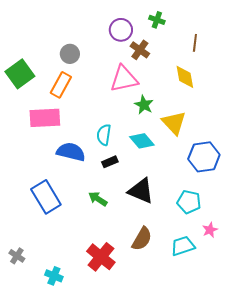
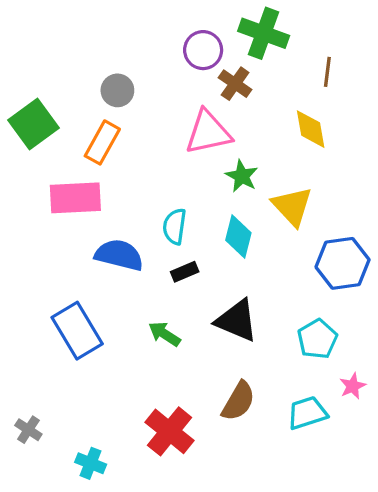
green cross: (157, 20) -> (264, 33), size x1.8
cyan diamond: (142, 141) -> (238, 237), turned 55
cyan pentagon: (189, 202) -> (317, 339), turned 30

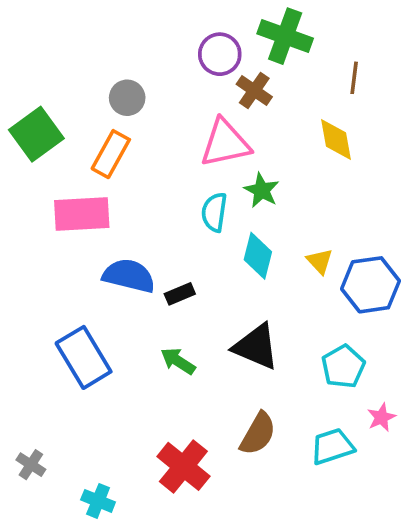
yellow triangle: (292, 206) -> (320, 261), moved, size x0.6
cyan semicircle: (175, 226) -> (214, 212), moved
black rectangle: (185, 272) -> (180, 294), moved

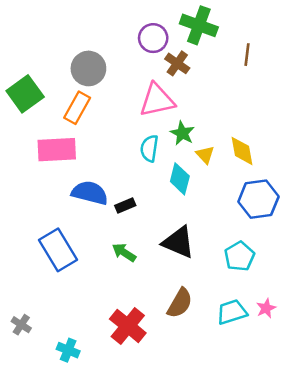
gray circle: (127, 98) -> (88, 68), size x1.4
yellow diamond: (336, 140) -> (242, 151), moved
yellow triangle: (320, 261) -> (205, 155), moved
pink star: (381, 417) -> (266, 308), moved

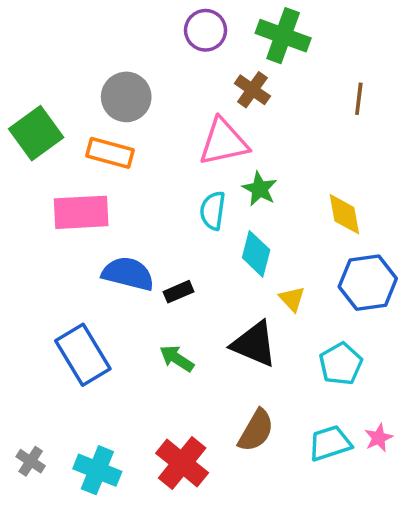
purple circle: (153, 38) -> (206, 30), moved
brown line: (247, 55) -> (359, 99), moved
orange rectangle: (77, 108) -> (110, 153), turned 76
yellow triangle: (205, 155) -> (292, 299), moved
cyan cross: (68, 350) -> (97, 470), moved, size x1.4

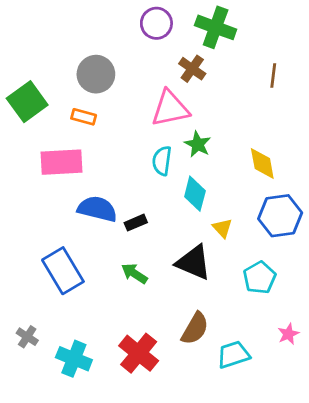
orange rectangle: (110, 153) -> (84, 117), size x0.7
cyan trapezoid: (330, 443) -> (233, 355), moved
gray cross: (31, 461) -> (27, 337), moved

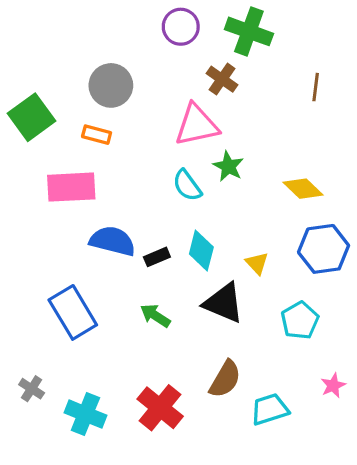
cyan semicircle: (162, 161) -> (187, 185), turned -44
yellow diamond: (262, 164) -> (303, 189), turned -36
cyan diamond: (195, 194) -> (201, 251), moved

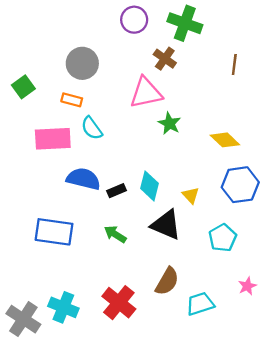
green square: (32, 117) -> (23, 87), size x0.7
cyan semicircle: (187, 185) -> (92, 128), moved
blue rectangle: (73, 312) -> (54, 232), turned -51
gray cross: (32, 389) -> (23, 319), moved, size x1.8

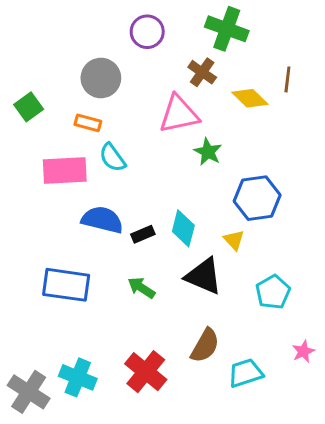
purple circle: (134, 20) -> (147, 32), moved
yellow diamond: (225, 140) -> (250, 98), moved
blue hexagon: (240, 185) -> (257, 198), moved

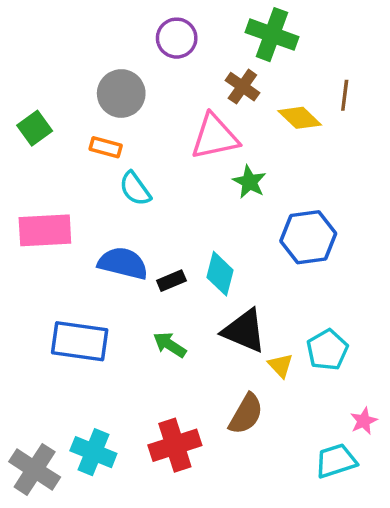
pink rectangle: (65, 171) -> (45, 230), moved
yellow triangle: (234, 240) -> (281, 365), moved
red cross: (146, 372) -> (175, 445), turned 33
cyan trapezoid: (246, 373) -> (336, 461), moved

